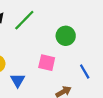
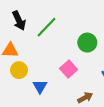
pink square: (47, 63) -> (69, 69), turned 35

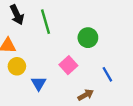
green line: (47, 27) -> (46, 22), turned -60

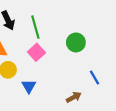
pink square: (68, 65) -> (36, 52), moved

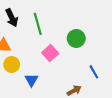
pink square: (36, 52) -> (50, 53), moved

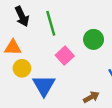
blue triangle: (31, 80) -> (44, 86), size x1.5

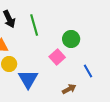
pink square: (65, 56) -> (57, 57), moved

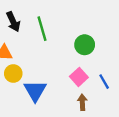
pink square: (57, 57) -> (79, 77), moved
brown arrow: (69, 89) -> (82, 102), turned -64

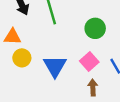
blue triangle: (35, 91) -> (55, 66), moved

